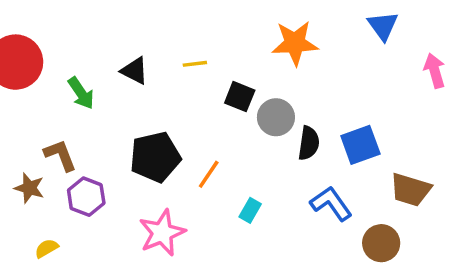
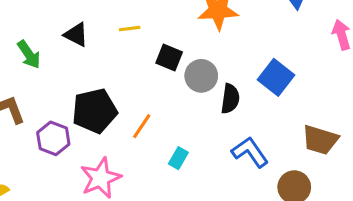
blue square: (360, 145) -> (276, 77), moved, turned -32
purple hexagon: (86, 197) -> (53, 138), moved

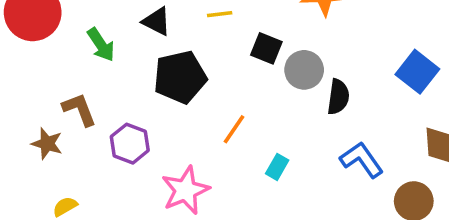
blue square: (276, 77) -> (417, 72), moved
black pentagon: (94, 111) -> (180, 77), moved

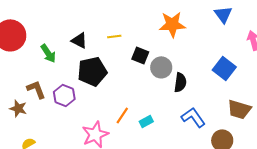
orange line: (234, 129) -> (122, 115), moved
purple hexagon: (130, 144) -> (64, 95), moved
cyan rectangle: (277, 167) -> (146, 121), turned 32

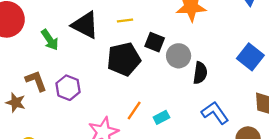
black triangle: (79, 40) -> (85, 25), size x1.5
black pentagon: (92, 71) -> (124, 59), moved

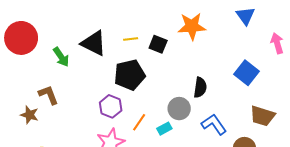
black square: (155, 42) -> (158, 44), moved
gray circle: (179, 56) -> (179, 109), moved
purple hexagon: (68, 88) -> (111, 106), moved

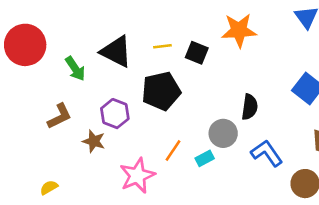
brown L-shape: (48, 95) -> (59, 116), turned 85
purple hexagon: (111, 106) -> (115, 114), moved
brown star: (30, 115) -> (94, 141), moved

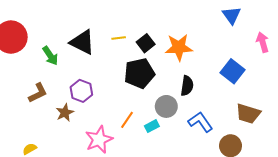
orange star: (239, 30) -> (179, 47), moved
black square: (197, 53) -> (146, 43), turned 30
black pentagon: (161, 91) -> (139, 73), moved
brown star: (94, 141) -> (65, 113), turned 30

